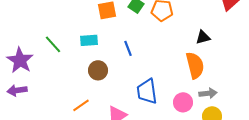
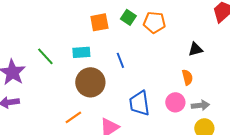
orange semicircle: (195, 65) -> (187, 77), size x0.6
brown circle: (98, 70) -> (90, 82), size x1.5
pink circle: (183, 102) -> (175, 102), moved

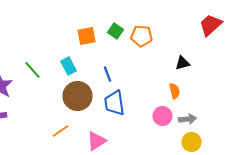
cyan rectangle: (81, 52) -> (68, 66), turned 66
blue trapezoid: (139, 103) -> (114, 103), moved

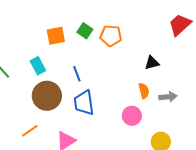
gray arrow: (187, 119) -> (168, 97), moved

